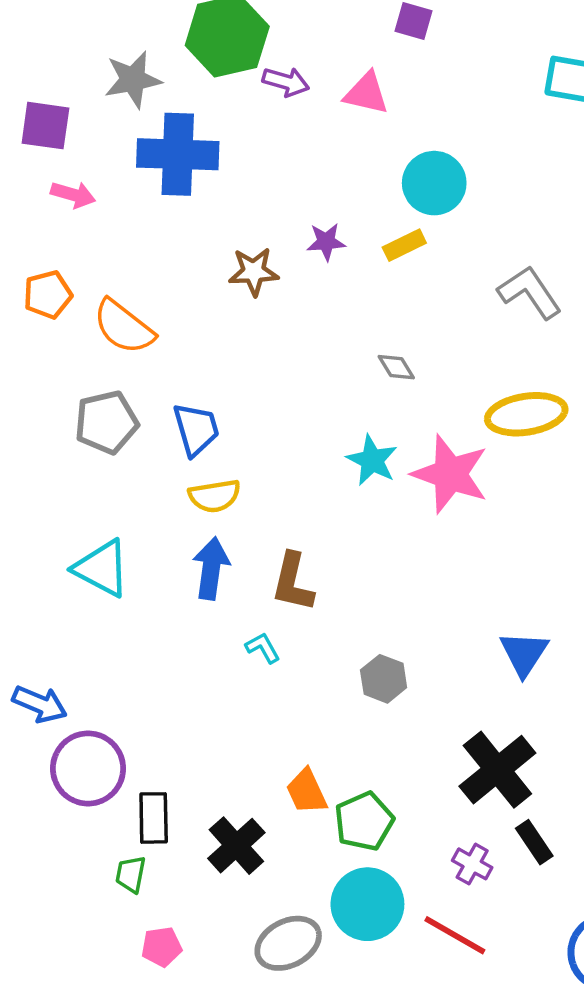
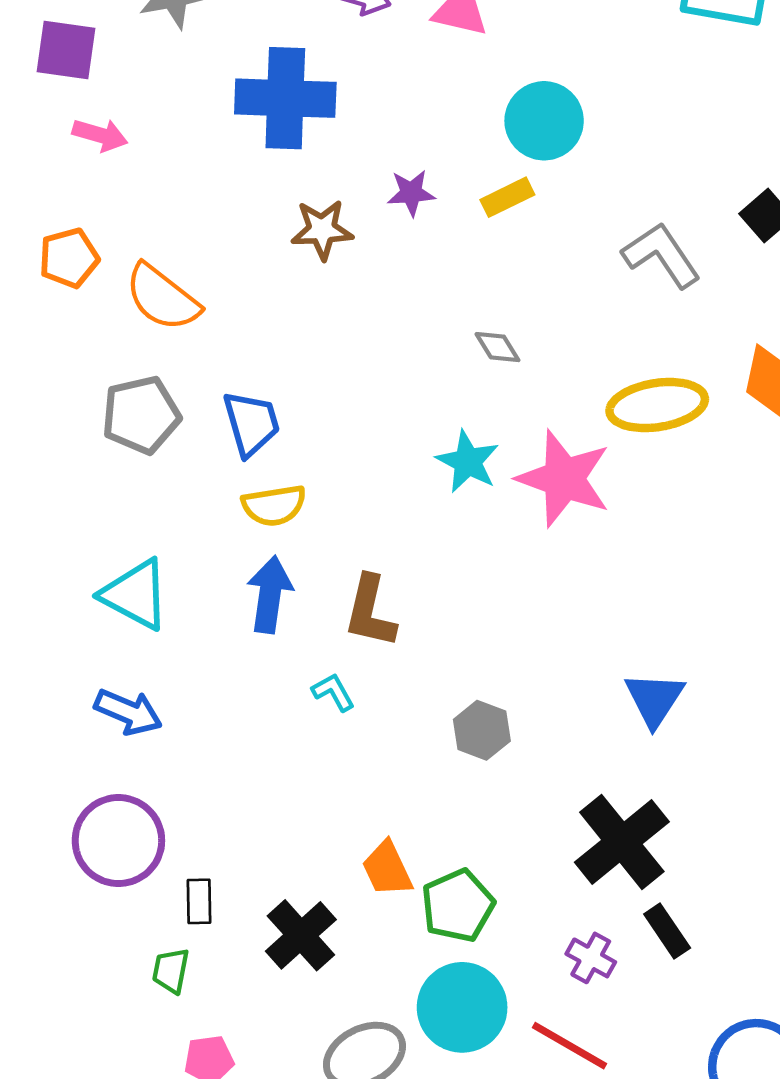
blue cross: (178, 154) -> (285, 98), moved
blue arrow: (40, 704) -> (128, 712), moved
black rectangle: (154, 818) -> (199, 901), size x0.7

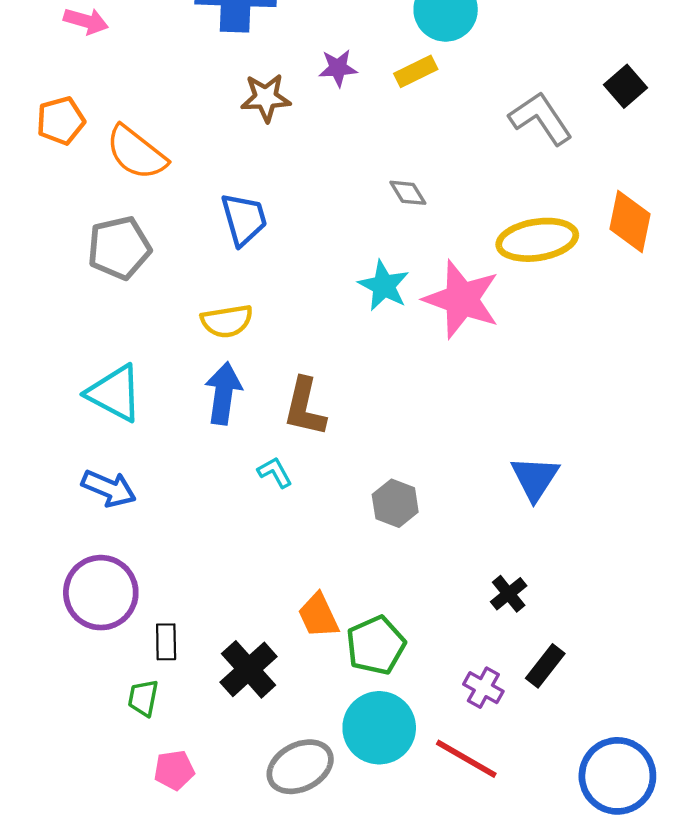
blue trapezoid: (251, 423) -> (244, 219), moved
black cross: (622, 842) -> (509, 594), size x0.5
black rectangle: (667, 931) -> (545, 666), turned 72

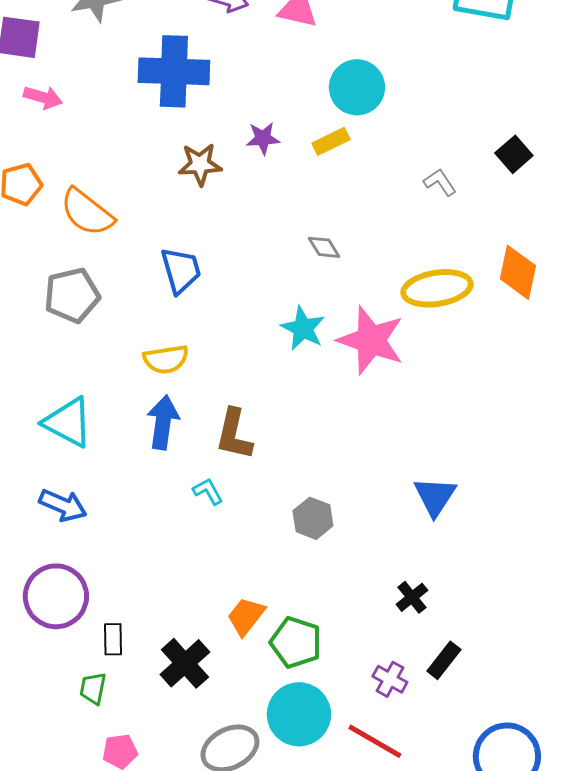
gray L-shape: (541, 118) -> (440, 182), size x0.6
orange trapezoid: (318, 616) -> (246, 616), turned 63
green pentagon: (376, 645) -> (296, 642), turned -30

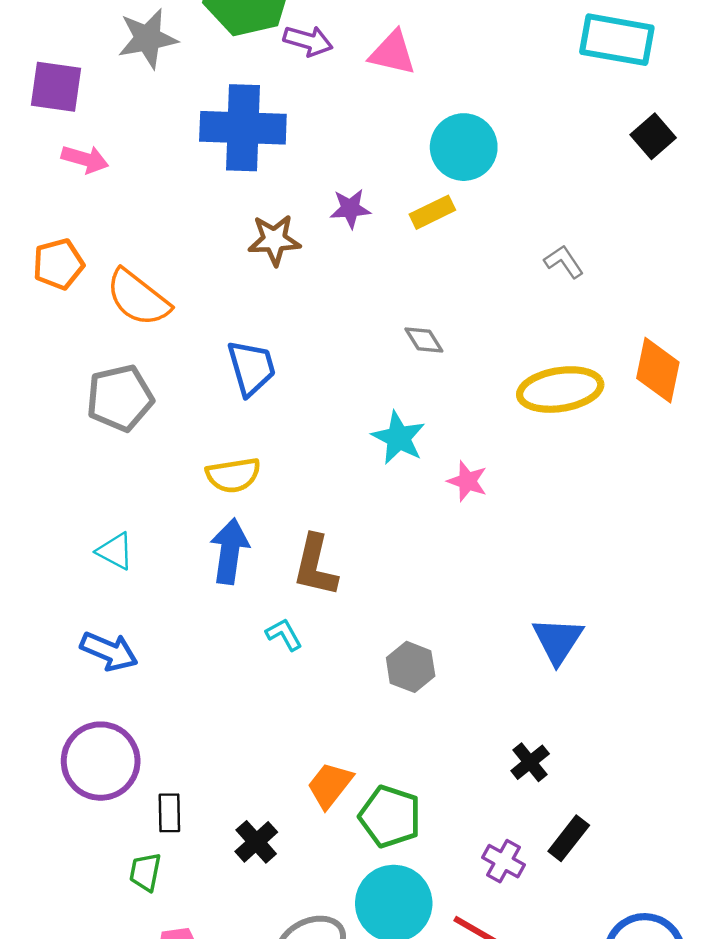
black square: (514, 154) -> (653, 136), moved
pink star: (371, 340) -> (467, 481), moved, size x0.5
cyan triangle: (68, 422) -> (115, 551), size x0.6
black cross: (185, 663) -> (256, 842), size x0.7

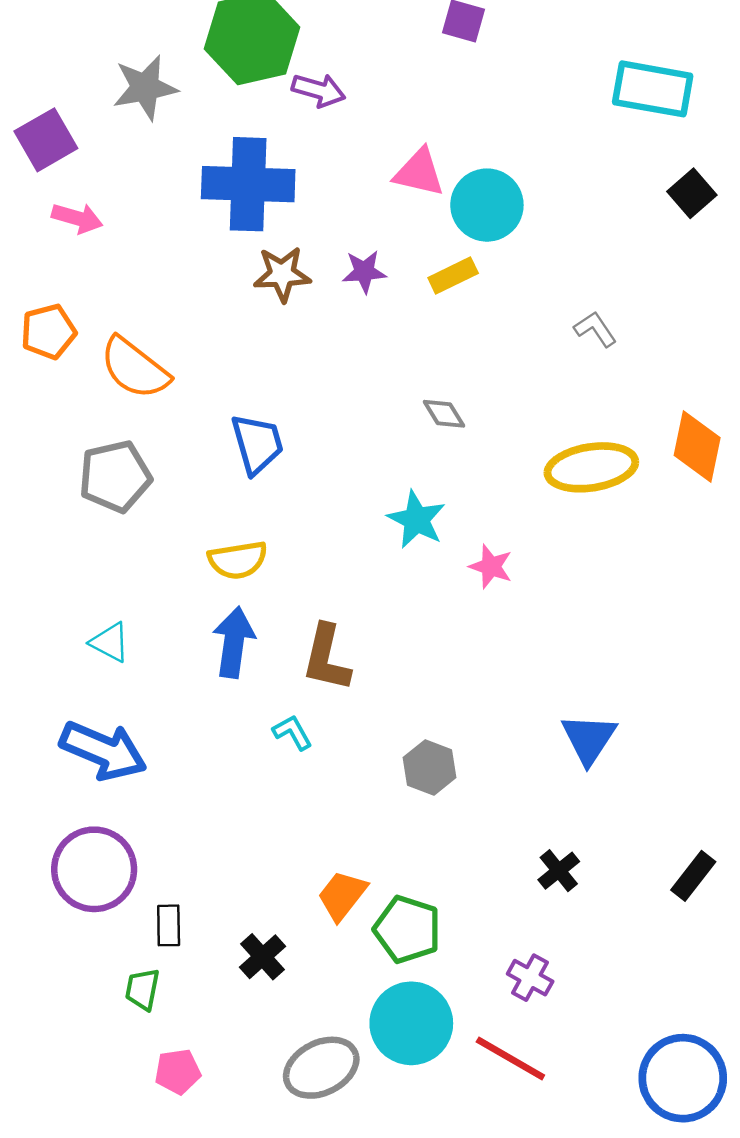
pink triangle: (393, 53) -> (419, 172), moved
purple square: (56, 87) -> (46, 140), turned -38
brown star: (274, 240) -> (282, 274), moved
blue arrow: (109, 651) -> (103, 751), size x1.4
black rectangle: (569, 838) -> (693, 876), moved

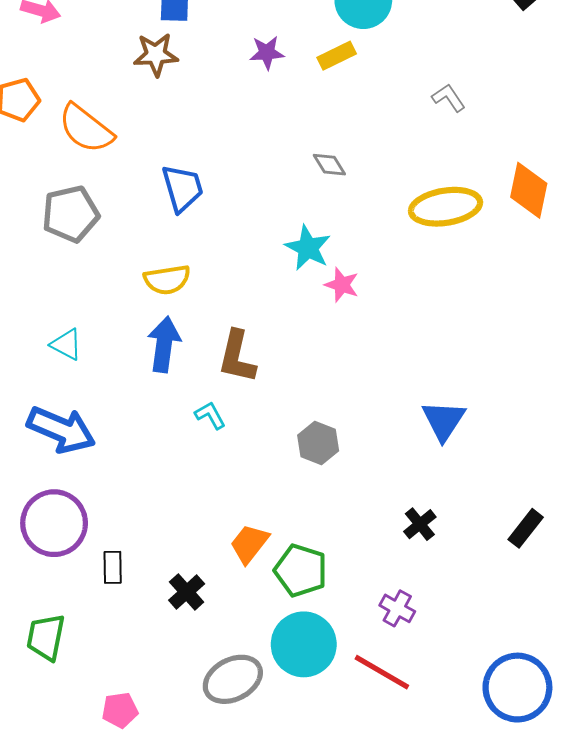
brown star: (282, 274) -> (156, 55), moved
pink star: (491, 567) -> (342, 285), moved
green trapezoid: (142, 989) -> (46, 637), moved, size x1.4
pink pentagon: (178, 1072) -> (120, 710), moved

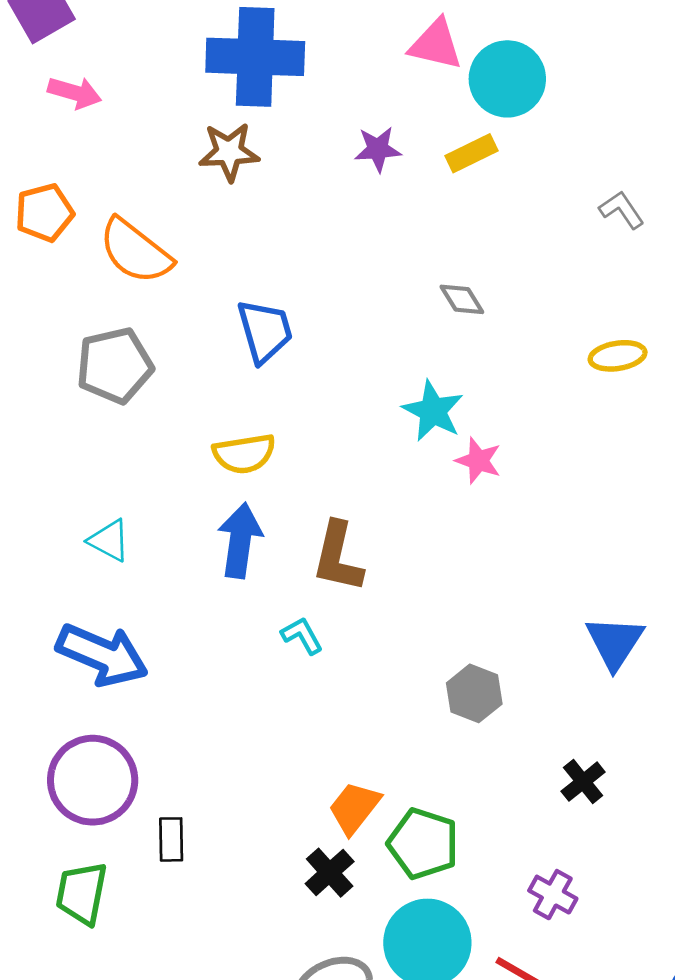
yellow ellipse: (446, 207) -> (618, 356), size x0.6
gray hexagon: (318, 443) -> (474, 693), moved
black cross: (187, 592) -> (330, 873), moved
green trapezoid: (46, 637) -> (82, 893), moved

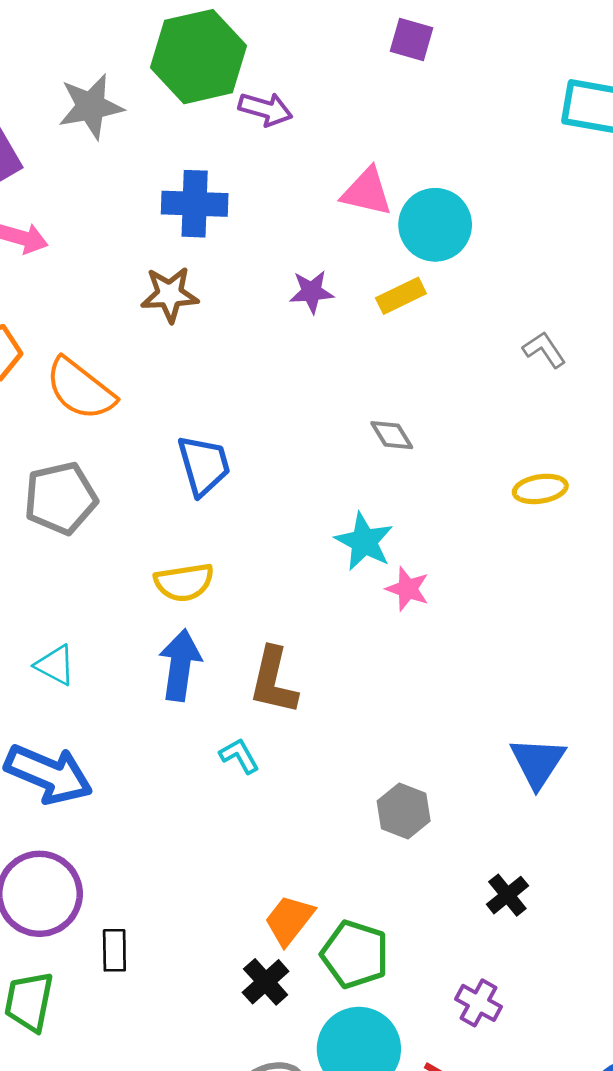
blue cross: (255, 57) -> (195, 204), size x0.7

